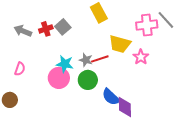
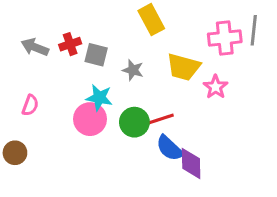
gray line: (166, 20) -> (254, 30), turned 48
gray square: (63, 27) -> (96, 55), moved, turned -35
red line: (100, 59) -> (160, 119), moved
gray star: (86, 60) -> (133, 70), moved

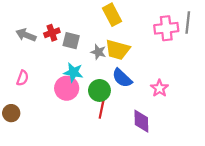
yellow trapezoid: (183, 67) -> (118, 50), moved
pink star: (216, 87) -> (159, 88), moved
red line: (160, 119) -> (102, 109), moved, turned -60
blue semicircle: (170, 148) -> (122, 78), moved

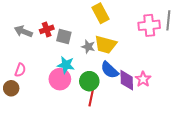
brown circle: (11, 113) -> (11, 88), moved
purple diamond: (141, 121) -> (127, 80), moved

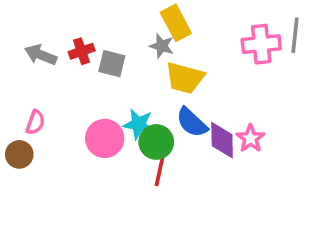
gray star: (88, 47) -> (162, 46), moved
cyan star: (66, 65) -> (138, 124), moved

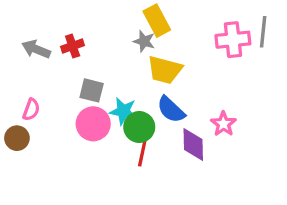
gray square: (112, 64) -> (92, 90), moved
purple diamond: (222, 140) -> (193, 144), moved

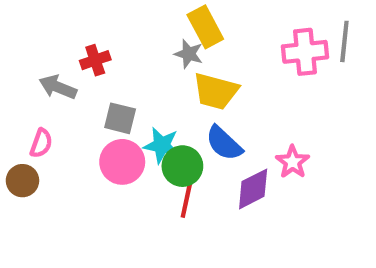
gray arrow: (36, 49) -> (58, 87), moved
purple diamond: (193, 144) -> (253, 189), turned 64

